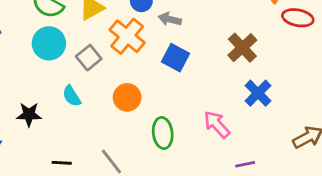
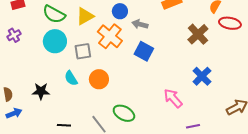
brown cross: (242, 48) -> (198, 34), moved
gray square: (89, 58) -> (83, 51), turned 30
orange circle: (127, 97) -> (99, 79), moved
green ellipse: (163, 133) -> (124, 113), moved, turned -55

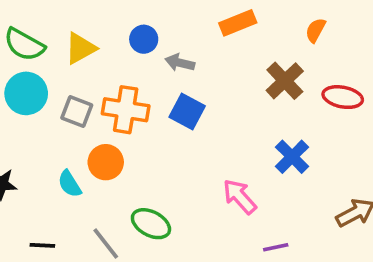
red ellipse: (230, 23) -> (343, 97), moved
orange cross: (110, 36) -> (126, 110), moved, turned -30
gray square: (83, 51) -> (77, 112), turned 30
cyan semicircle: (71, 78) -> (70, 184), moved

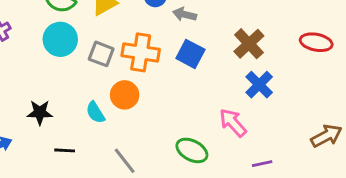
brown cross: (285, 81) -> (249, 44), moved
blue cross: (292, 157) -> (259, 85), moved
green ellipse: (151, 224) -> (192, 150), moved
black line: (42, 245) -> (65, 150), moved

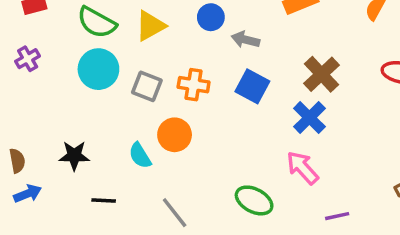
orange cross: (141, 52) -> (194, 85), size x0.7
blue cross: (259, 85) -> (309, 118), moved

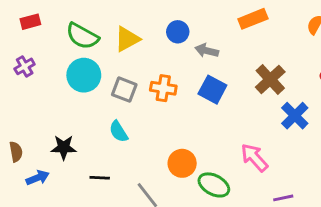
blue cross: (309, 118) -> (295, 116), moved
orange circle: (175, 135) -> (182, 163), moved
cyan semicircle: (140, 156) -> (119, 132), moved
blue arrow: (28, 194) -> (38, 178), moved
black line: (104, 200) -> (100, 178), moved

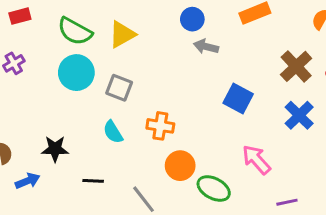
blue circle: (178, 32) -> (192, 19), moved
brown cross: (270, 79) -> (296, 66), moved
orange cross: (163, 88) -> (160, 126), moved
blue square: (212, 90) -> (238, 98), moved

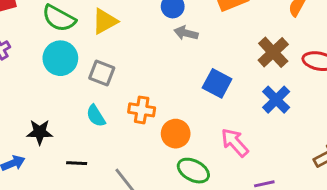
orange circle: (180, 166) -> (176, 134), moved

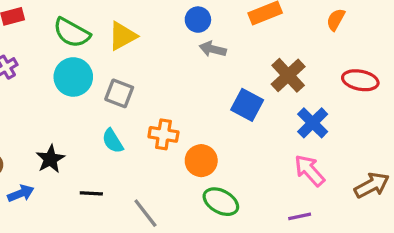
brown cross: (273, 52) -> (288, 75), moved
black star: (40, 132) -> (50, 159), turned -30
pink arrow: (235, 142) -> (309, 170), moved

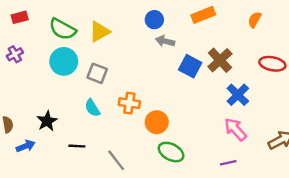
blue square: (247, 105) -> (190, 66), moved

